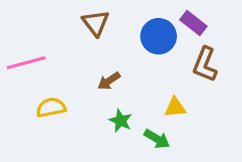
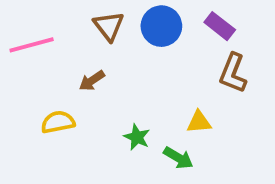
blue circle: (159, 36) -> (161, 26), moved
pink line: (26, 63) -> (32, 45), moved
brown arrow: (109, 81) -> (92, 81), moved

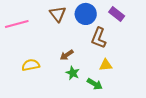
brown L-shape: (233, 73) -> (99, 38), moved
brown arrow: (92, 81) -> (67, 55), moved

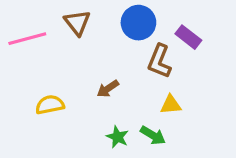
brown triangle: (58, 14) -> (77, 23), moved
purple rectangle: (117, 14) -> (188, 37), moved
green star: (73, 73) -> (118, 137), moved

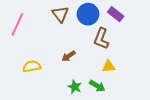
brown triangle: (77, 23) -> (60, 14), moved
purple rectangle: (188, 37) -> (116, 14), moved
pink line: (27, 39) -> (17, 24), turned -50

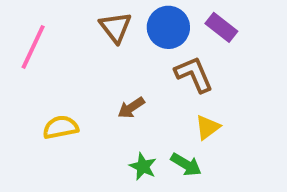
brown L-shape: (101, 39) -> (194, 74), turned 135
yellow triangle: (108, 66) -> (208, 127), turned -32

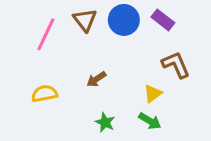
pink line: (33, 47) -> (46, 34), moved
brown L-shape: (194, 74) -> (176, 65), moved
green arrow: (186, 165) -> (150, 121), moved

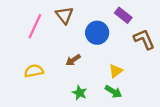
blue circle: (124, 20) -> (97, 33), moved
brown L-shape: (176, 65) -> (144, 39), moved

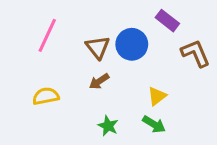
brown triangle: (64, 15) -> (98, 47), moved

